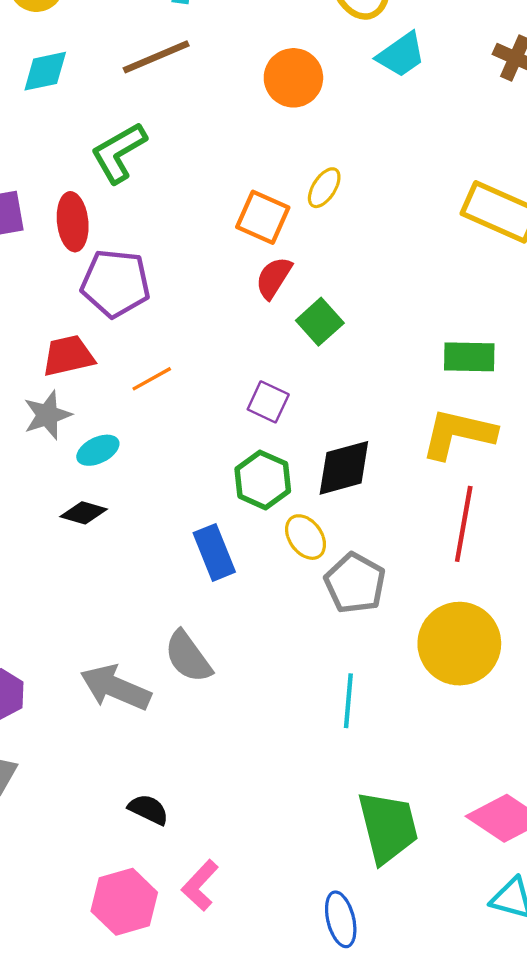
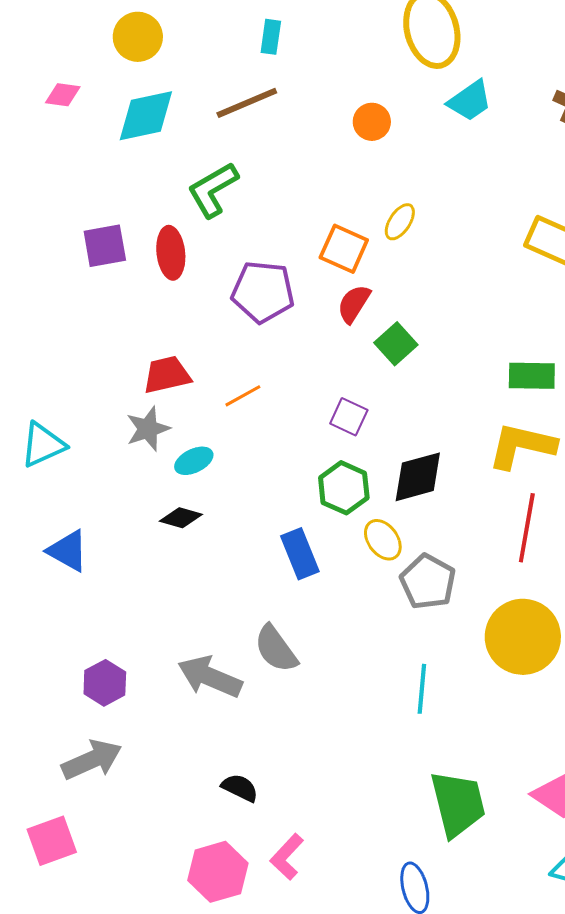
cyan diamond: (45, 71) -> (146, 116), size x1.4
orange circle: (293, 78) -> (372, 122), size x0.7
purple pentagon: (115, 283) -> (263, 292), moved

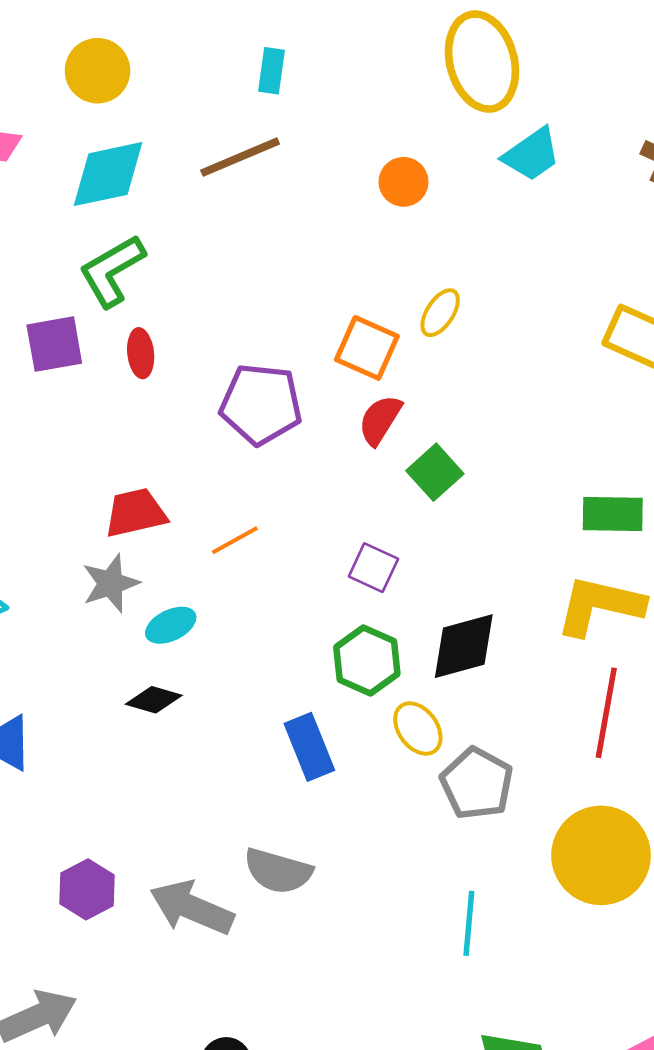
green L-shape: (213, 190) -> (112, 271), moved
red ellipse: (171, 253) -> (141, 353), size x0.7
gray semicircle: (276, 649) -> (278, 871), turned -38
purple hexagon: (105, 683) -> (87, 889), moved

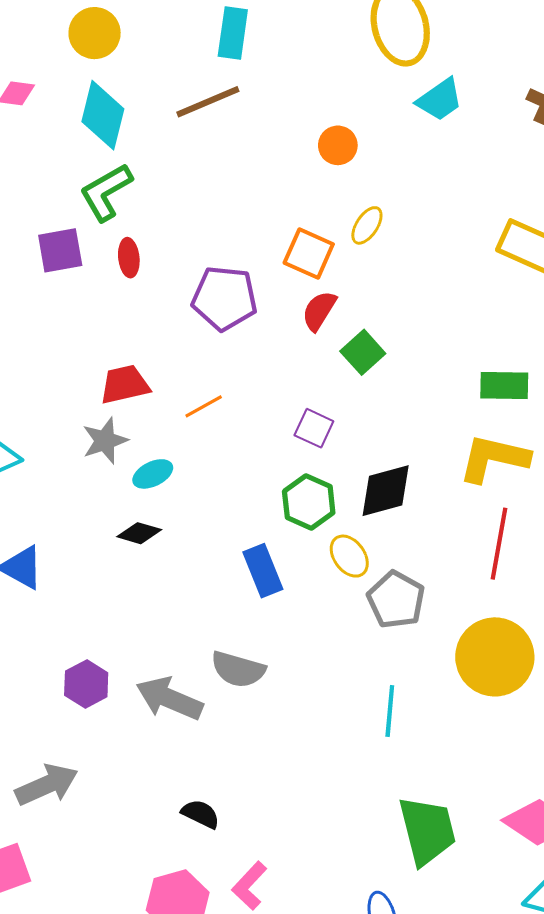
cyan rectangle: (271, 71) -> (233, 33), size x1.4
cyan diamond: (108, 174) -> (103, 115), turned -64
orange circle: (404, 182) -> (338, 145), moved

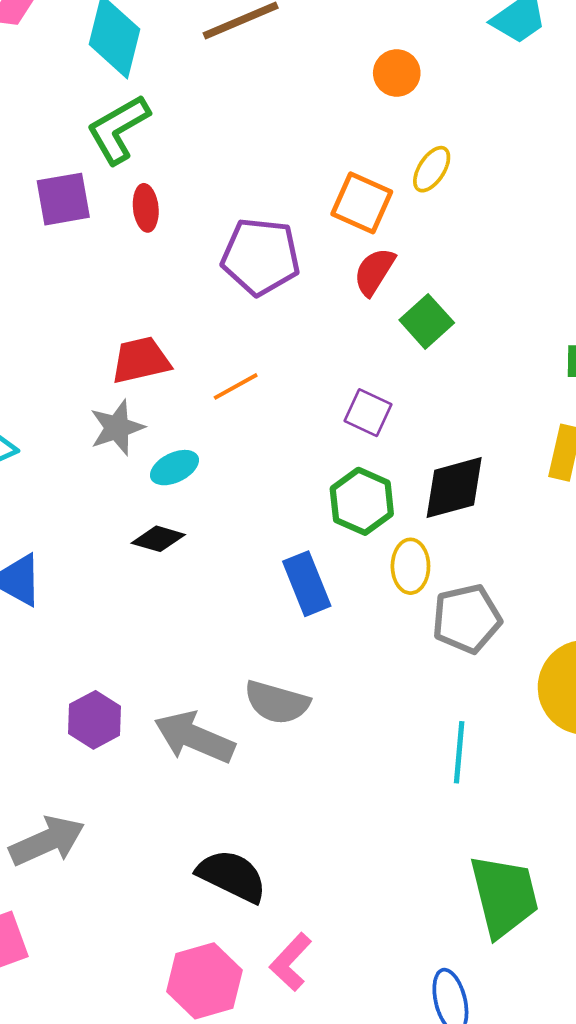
yellow ellipse: (349, 556) -> (410, 566), turned 36
gray pentagon: (396, 600) -> (467, 619), turned 30
black semicircle: (201, 814) -> (232, 876), size x1.5

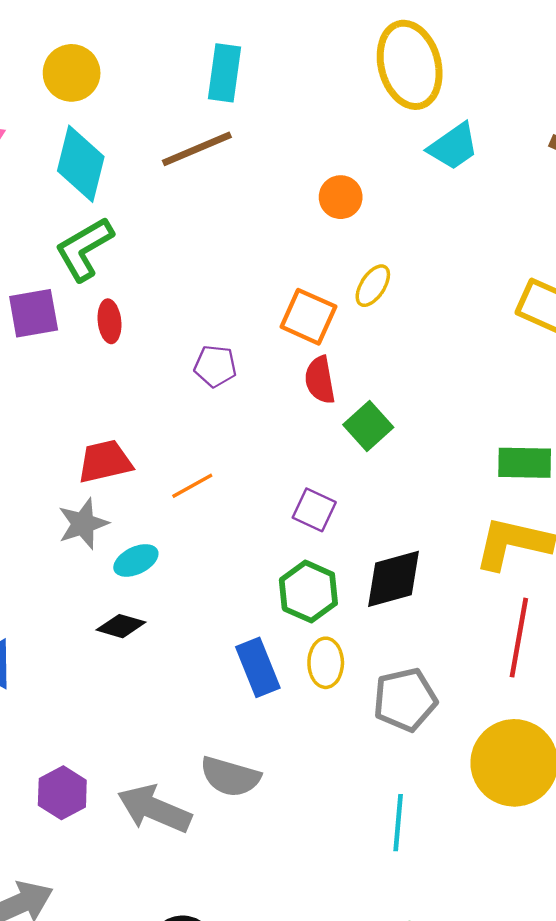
purple pentagon: (261, 257) -> (215, 366), size x0.6
red semicircle: (374, 272) -> (320, 380), turned -42
yellow ellipse: (410, 566) -> (326, 663), moved

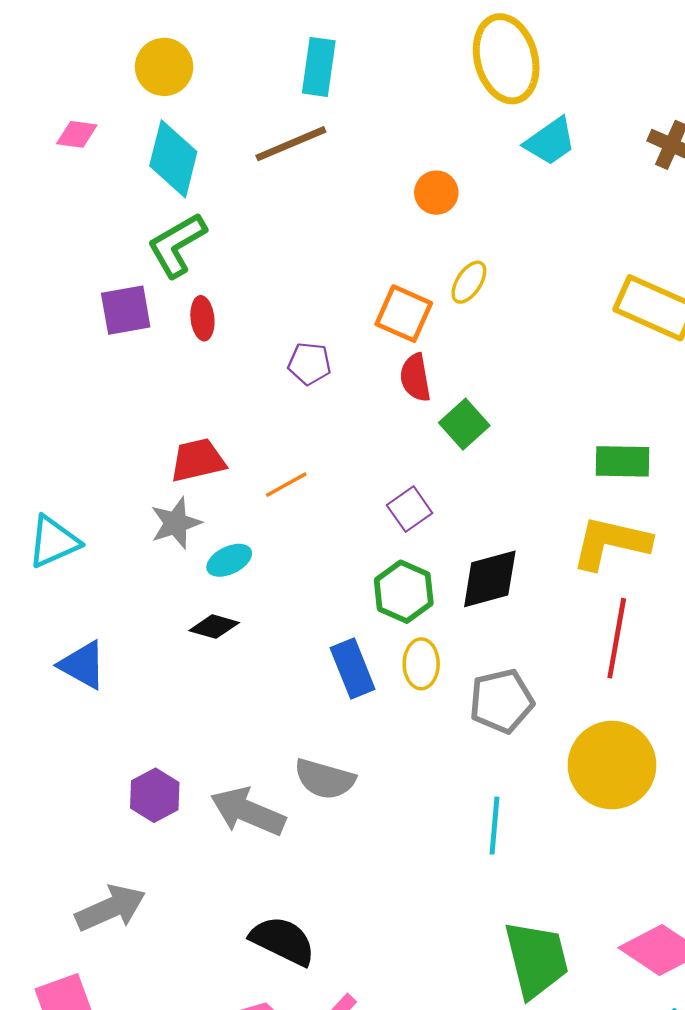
purple square: (314, 510) -> (410, 509), turned 30

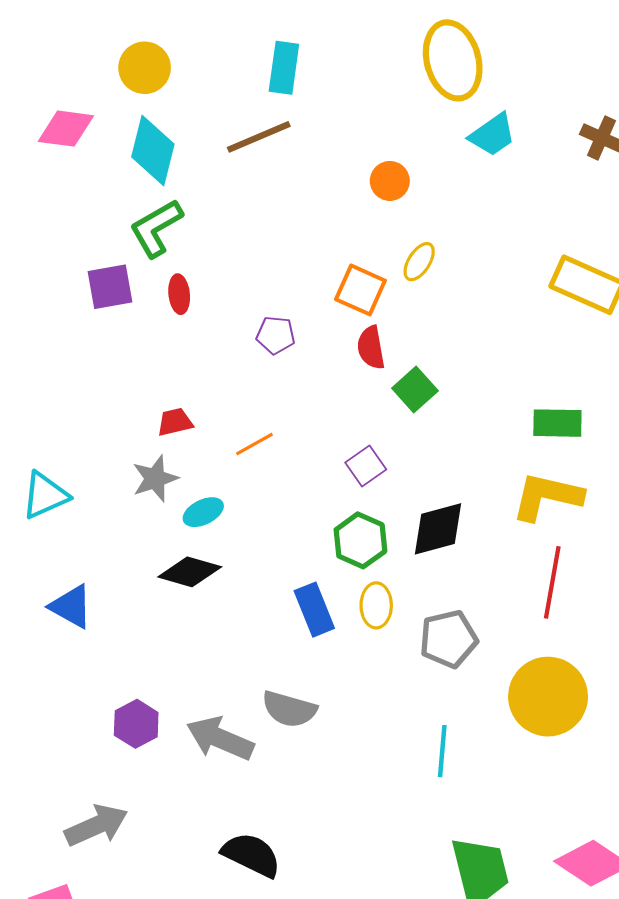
pink diamond: (77, 134) -> (66, 129), size x1.5
red trapezoid: (198, 460) -> (175, 422), size x0.7
black diamond: (214, 627) -> (190, 572), size x1.4

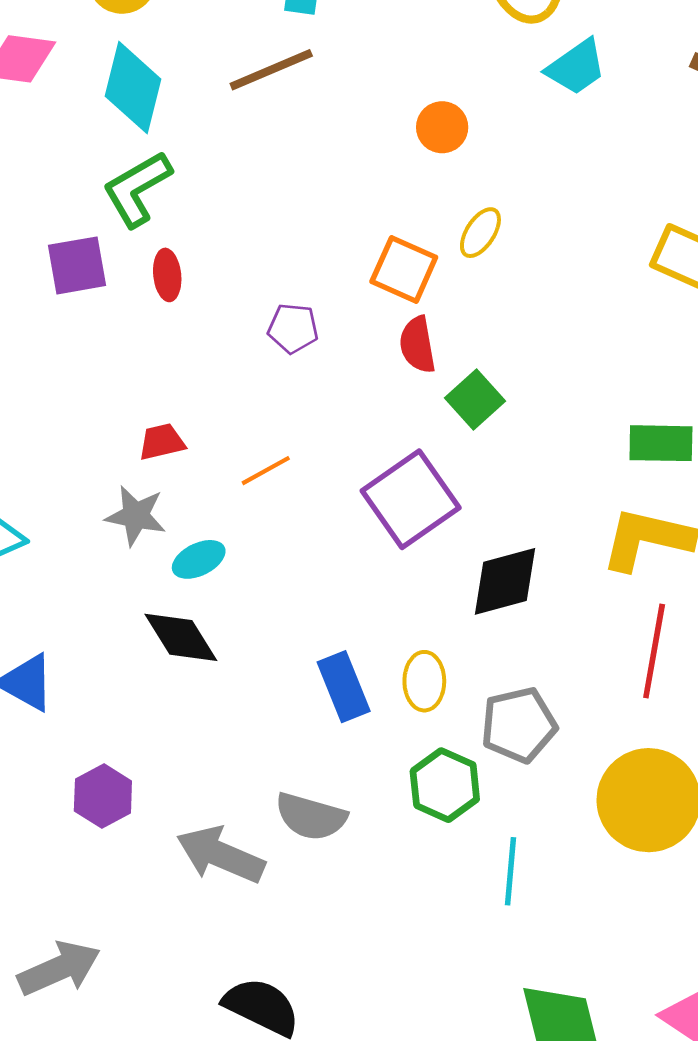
purple square: (366, 466) -> (411, 499), size x1.8
gray star: (155, 479) -> (136, 516), turned 30
green hexagon: (360, 540) -> (445, 785), moved
black diamond: (190, 572) -> (181, 637), turned 42
purple hexagon: (136, 724) -> (103, 796), moved

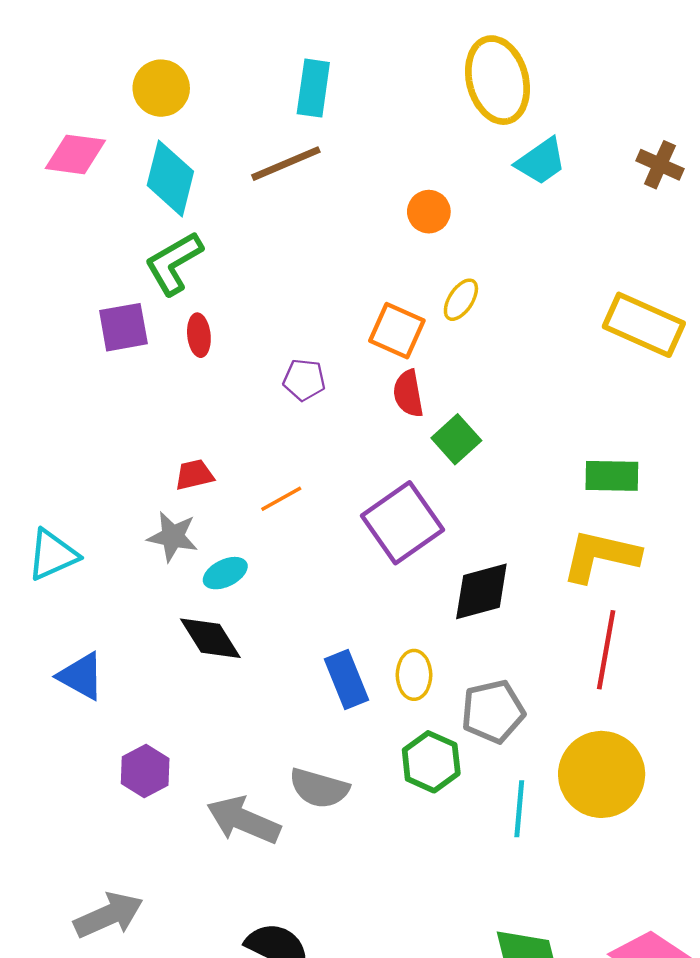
cyan line: (510, 871) -> (519, 809), moved

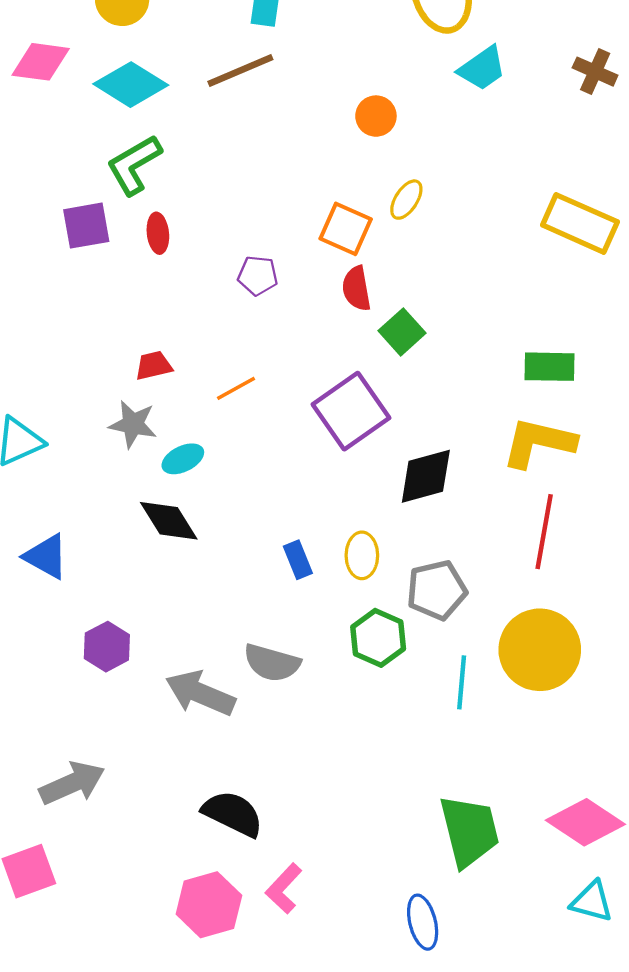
cyan diamond: (170, 178) -> (131, 85), turned -72
blue rectangle: (346, 679) -> (298, 560), size x0.7

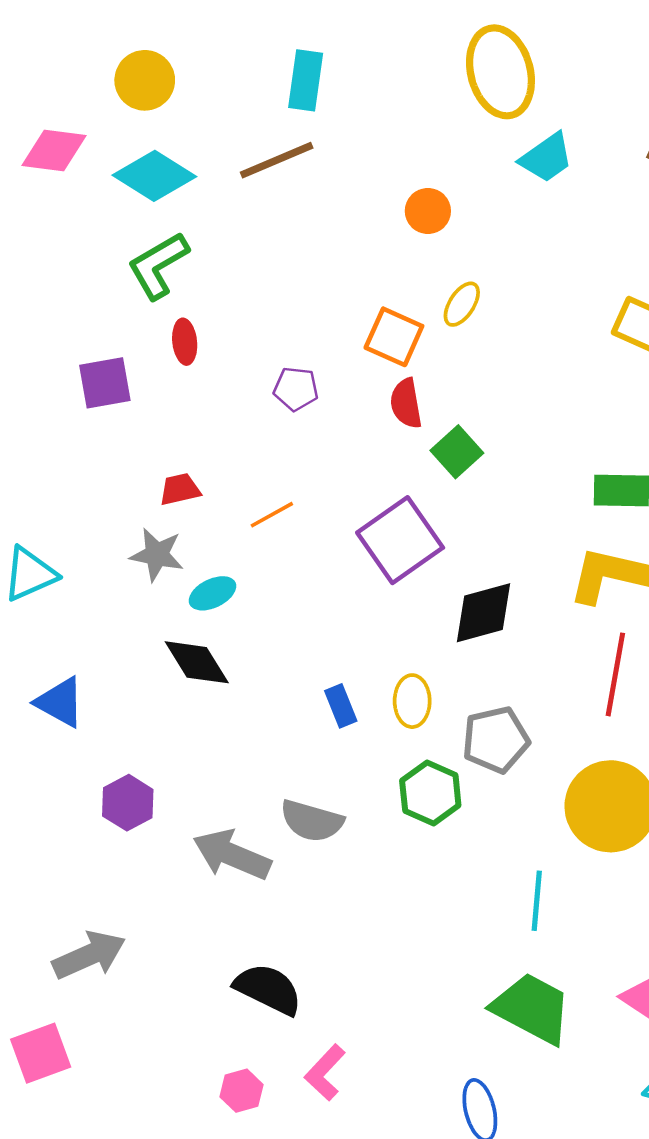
purple square: (86, 226) -> (105, 383), moved
cyan line: (462, 682) -> (537, 901), moved
green trapezoid: (469, 831) -> (532, 1008), turned -48
pink hexagon: (209, 905) -> (242, 1091), size x0.6

